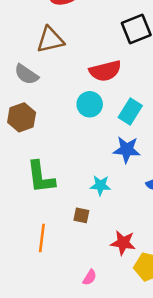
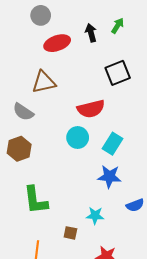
cyan star: (100, 185) -> (95, 216), moved

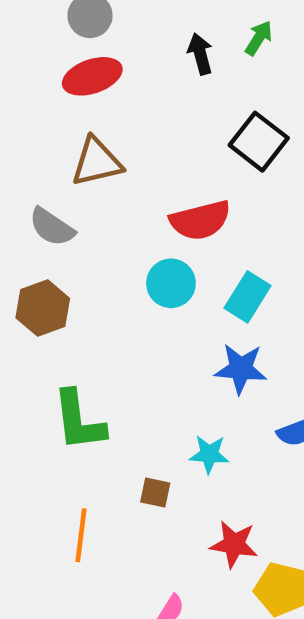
red ellipse: (57, 43) -> (92, 76), moved
black square: (118, 73) -> (259, 142), turned -30

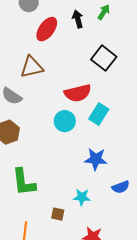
red ellipse: (92, 76) -> (47, 29), moved, turned -35
cyan rectangle: (247, 297) -> (99, 114), moved

